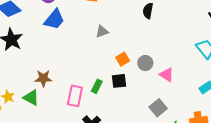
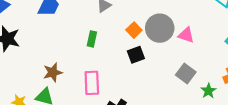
gray circle: (145, 63) -> (160, 28), size x1.6
green rectangle: (97, 86) -> (92, 39), moved

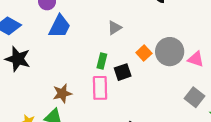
black square: (136, 55) -> (123, 72), moved
pink rectangle: (92, 83) -> (100, 88), moved

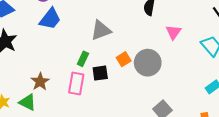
gray triangle: (115, 28) -> (101, 30), size x1.5
pink triangle: (196, 59) -> (173, 32), moved, turned 35
brown star: (62, 93) -> (40, 82), turned -30

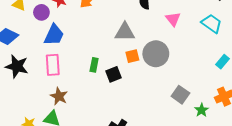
gray triangle: (101, 30) -> (125, 32), moved, turned 35
orange square: (124, 59) -> (132, 56), turned 32
pink rectangle: (76, 84) -> (53, 65), moved

